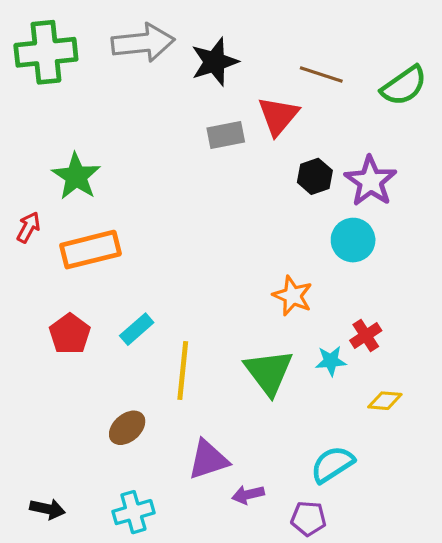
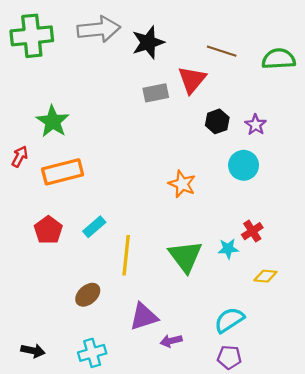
green semicircle: (404, 86) -> (279, 59), turned -148
purple star: (371, 181) -> (256, 125), size x0.6
orange star: (293, 296) -> (182, 184), moved
purple pentagon: (308, 518) -> (229, 357), moved

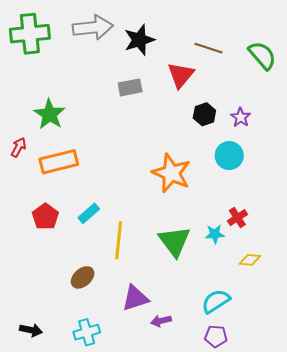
green semicircle: (279, 59) -> (262, 55), turned 52
gray rectangle: (156, 93) -> (130, 87), moved
orange star: (182, 184) -> (171, 173), size x1.5

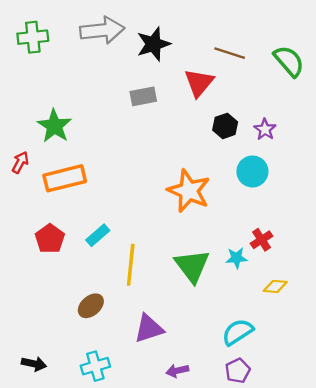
green cross: (30, 34) -> (33, 37), size x0.7
purple arrow: (161, 321) -> (177, 371), moved
purple pentagon: (216, 336) -> (238, 371), turned -30

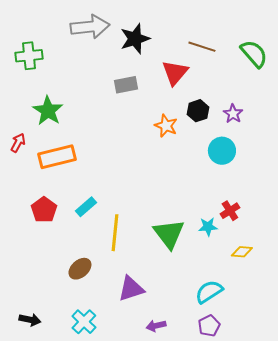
green cross: (33, 37) -> (29, 56), moved
orange star: (189, 191) -> (166, 126), moved, size x0.6
cyan cross: (95, 366) -> (84, 322), turned -30

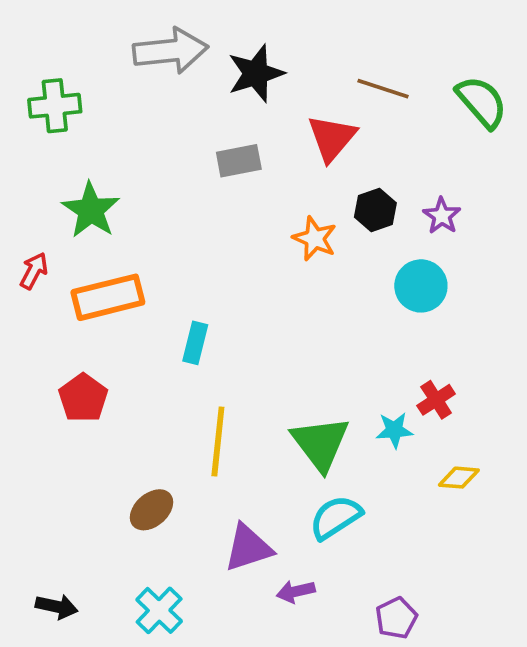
cyan rectangle: (86, 207) -> (195, 343), moved, turned -35
cyan semicircle: (209, 292) -> (336, 517), moved
purple arrow: (156, 326) -> (296, 591), moved

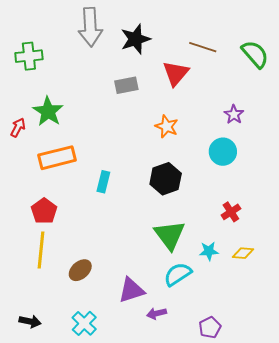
gray arrow: (170, 51) -> (90, 27), turned 93
black hexagon: (375, 210) -> (166, 179), moved, size x1.4
red arrow: (34, 271) -> (18, 128), moved
cyan star: (394, 430) -> (209, 251), moved
yellow line: (218, 442) -> (41, 250), moved

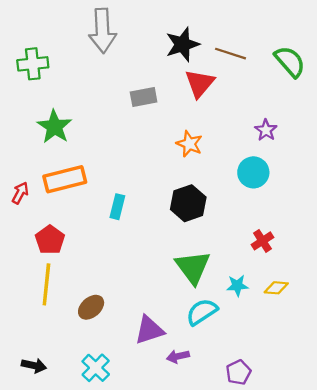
black star: (135, 39) -> (182, 44), moved
red arrow: (18, 128) -> (20, 193), moved

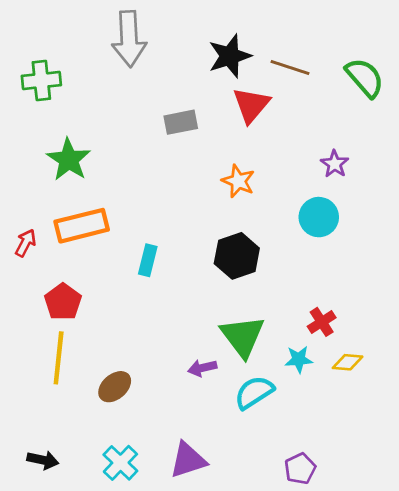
red cross: (262, 241) -> (322, 322), moved
purple triangle: (149, 330) -> (188, 460), moved
purple arrow: (178, 356) -> (202, 368), moved

